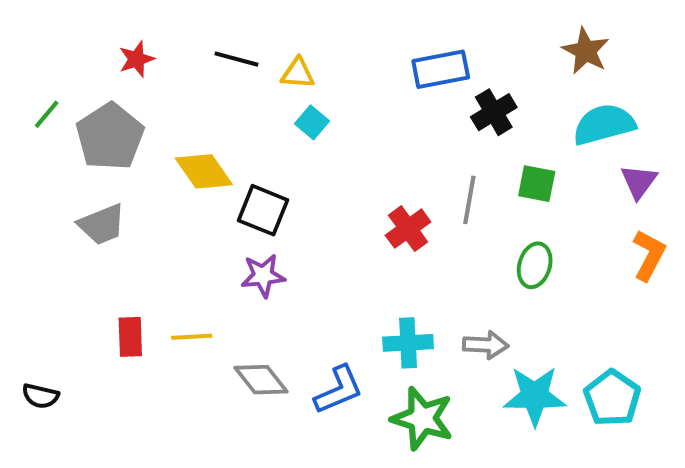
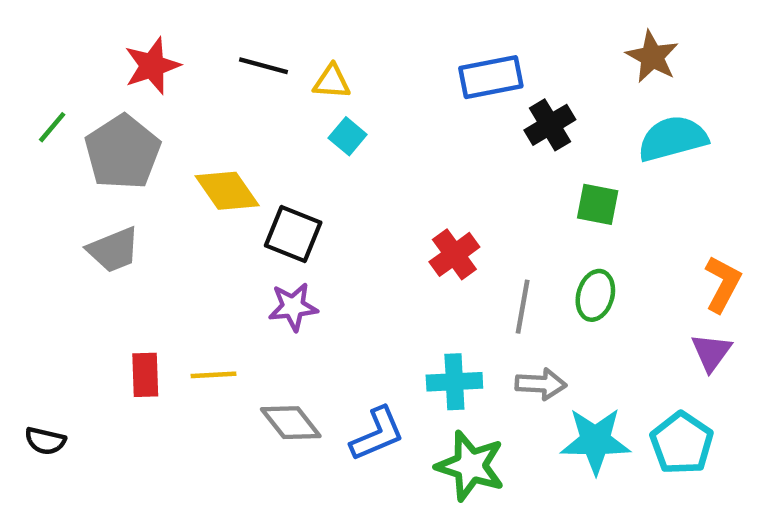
red star: (136, 59) -> (152, 66), size x1.4
purple triangle: (639, 182) -> (711, 352), moved
gray line: (469, 200) -> (523, 307), moved

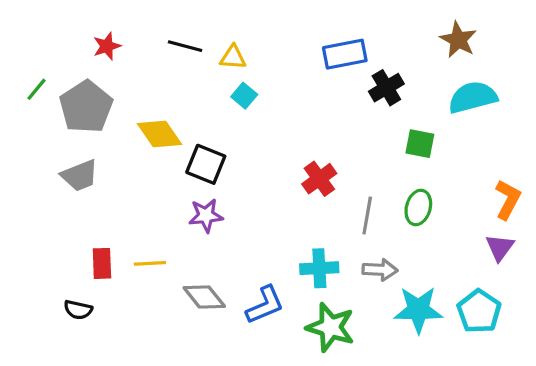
red star: (152, 66) -> (107, 46), size x0.7
black semicircle: (45, 441) -> (78, 310), moved

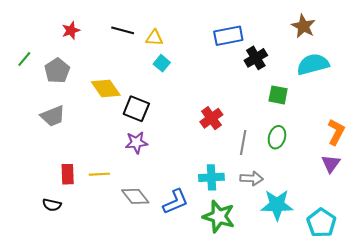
gray pentagon: (86, 107) -> (57, 71), size x0.7
cyan pentagon: (479, 311) -> (321, 223), moved

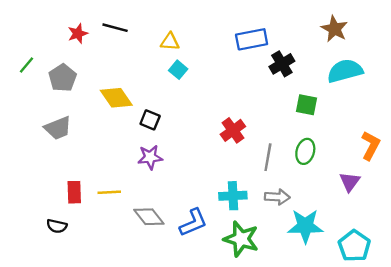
black line: (123, 30) -> (115, 28), moved
black square: (136, 109) -> (150, 120), size x0.7
purple triangle: (331, 164) -> (350, 182), moved

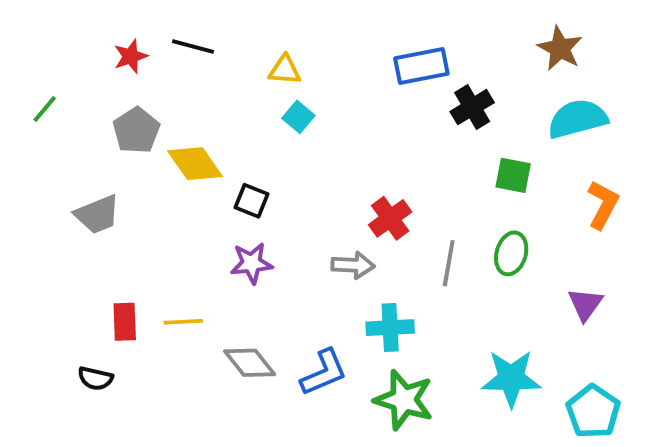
gray pentagon: (63, 78) -> (136, 130), moved
orange L-shape: (371, 146) -> (603, 205), moved
gray arrow: (277, 197) -> (353, 265), moved

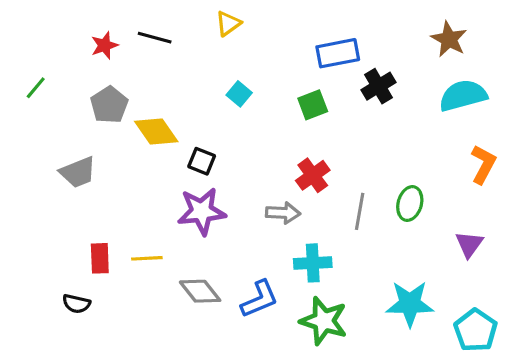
yellow triangle: (285, 70) -> (228, 23), moved, turned -40
green square: (513, 175) -> (313, 105), moved, turned -32
purple star: (252, 263) -> (202, 211), size x1.4

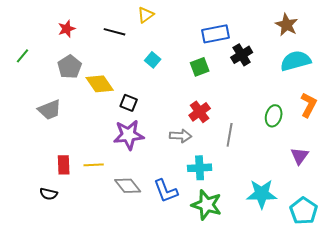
black line: (155, 38) -> (115, 32), moved
green ellipse: (410, 203) -> (274, 116), moved
blue L-shape: (260, 299) -> (166, 191), turned 92

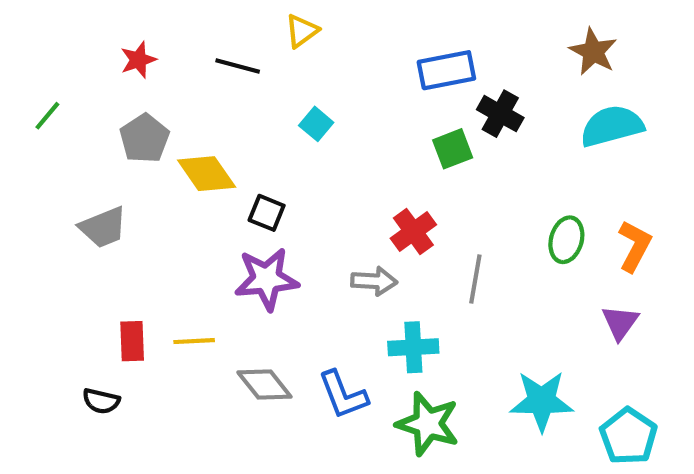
black cross: (242, 55) -> (500, 114), turned -30
green square: (200, 67) -> (453, 149), moved
orange L-shape: (309, 105) -> (635, 246), moved

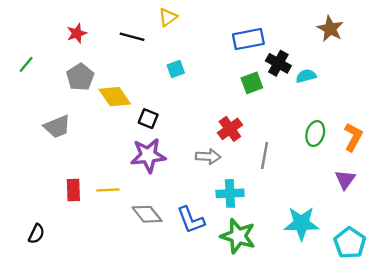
cyan square: (316, 124) -> (176, 69), turned 30
cyan semicircle: (612, 126) -> (306, 76), moved, size x0.6
black semicircle: (101, 401) -> (36, 234), moved, turned -78

